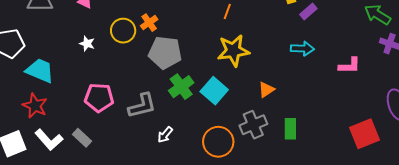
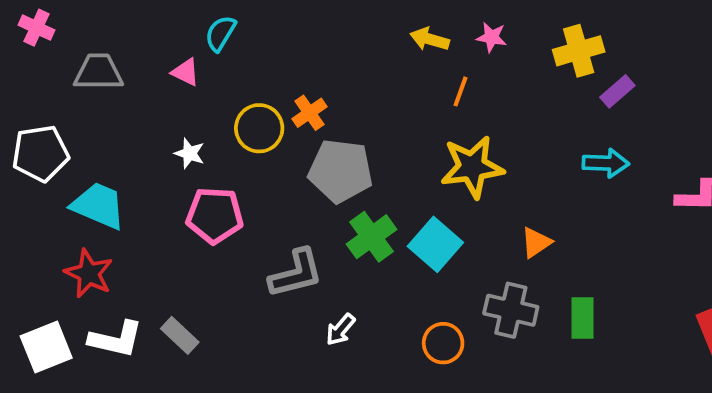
pink pentagon: (99, 98) -> (215, 215), moved
gray cross: (253, 125) -> (511, 310), turned 36
white L-shape: (49, 140) -> (116, 339), turned -36
orange circle: (218, 142) -> (443, 343), size x0.7

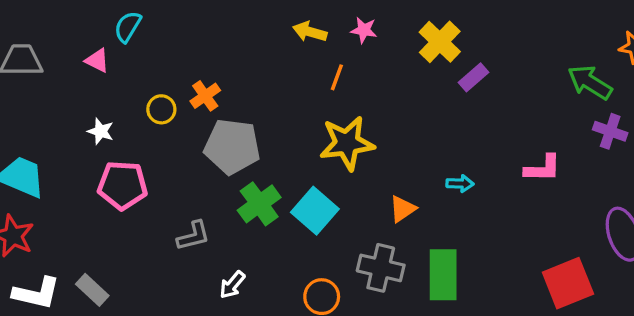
yellow cross: (579, 51) -> (440, 42), turned -30
yellow circle: (259, 128) -> (161, 109), size x0.7
cyan arrow: (606, 163) -> (460, 184), moved, size x0.7
gray L-shape: (296, 273) -> (193, 236), size x0.7
green rectangle: (582, 318) -> (443, 275), size x1.4

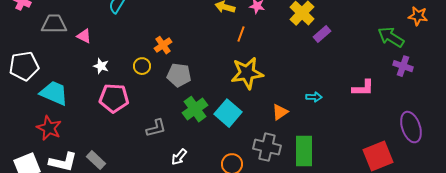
pink triangle: (97, 60) -> (84, 36), moved
yellow circle: (161, 109) -> (142, 66), moved
gray pentagon: (232, 146) -> (179, 75), size x0.7

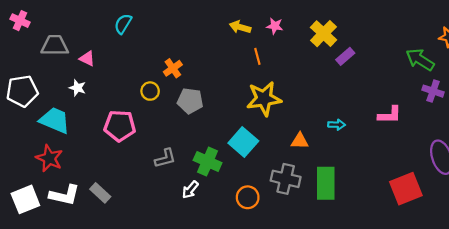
orange line: (241, 34) -> (257, 56), turned -35
white star: (101, 66) -> (77, 88), moved
green cross: (195, 109) -> (208, 162), moved, turned -30
orange triangle: (280, 112) -> (300, 141), turned 36

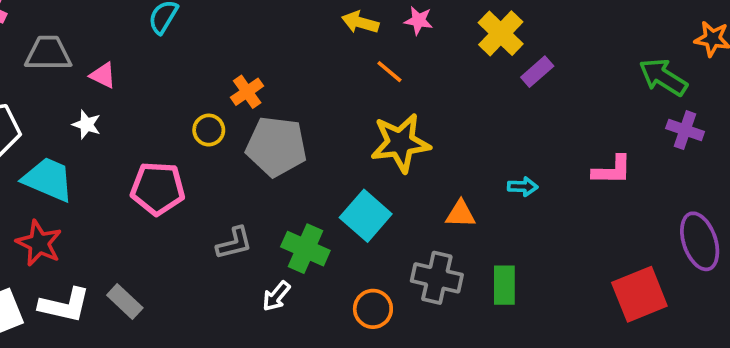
orange line: (257, 56) -> (389, 72), turned -35
gray pentagon: (190, 101) -> (276, 146), size x1.4
green rectangle: (326, 183) -> (504, 285), size x0.7

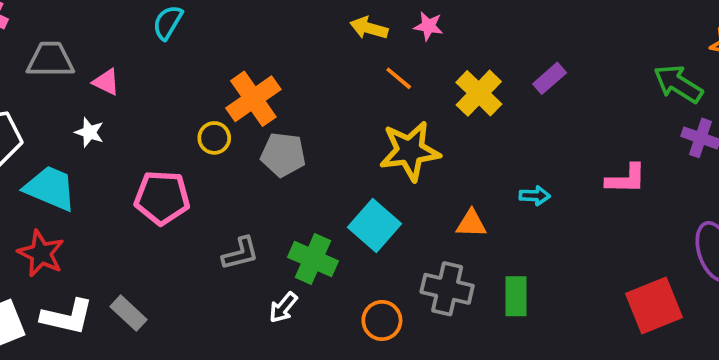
yellow cross: (501, 33) -> (479, 93), moved
orange cross: (247, 92) -> (253, 99), size x1.6
gray pentagon: (276, 146) -> (283, 155), size x0.7

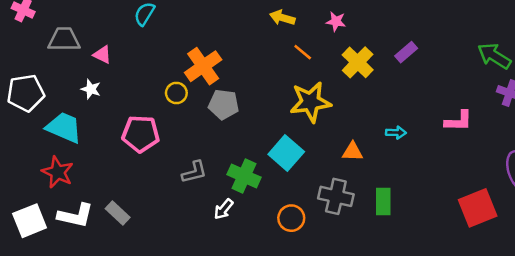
pink star: (428, 26) -> (336, 21), moved

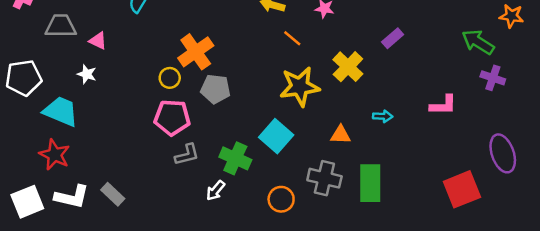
yellow cross: (358, 62) -> (348, 67), moved
pink pentagon: (141, 134) -> (172, 117), moved
green rectangle: (383, 201) -> (370, 183), size x1.4

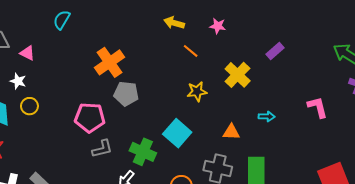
yellow circle: (170, 78) -> (29, 106), moved
yellow star: (300, 87) -> (197, 92), size x0.6
pink L-shape: (443, 105) -> (318, 107), turned -105

